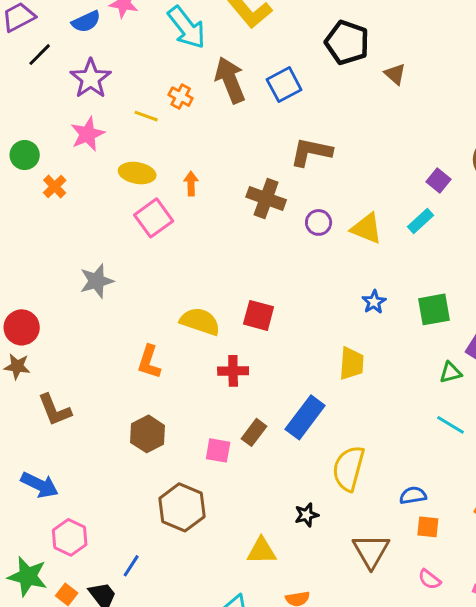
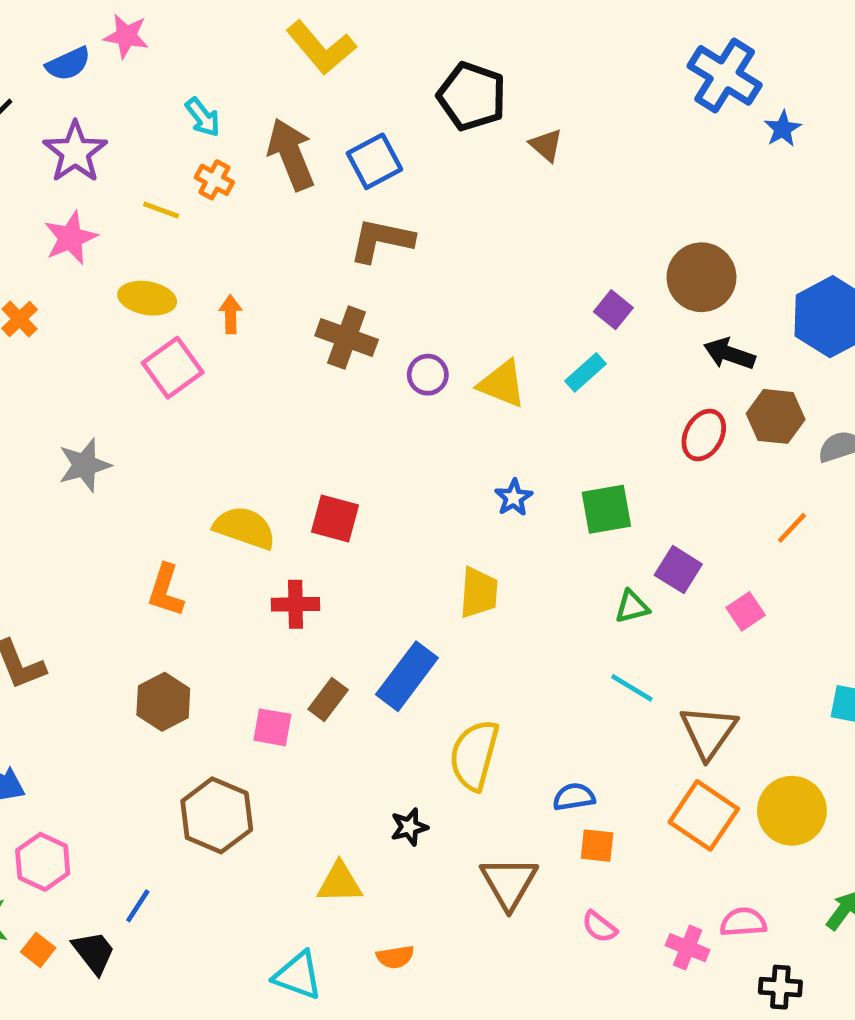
cyan arrow: (187, 28) -> (203, 117), moved, size x0.6
brown L-shape: (311, 152) -> (381, 240), moved

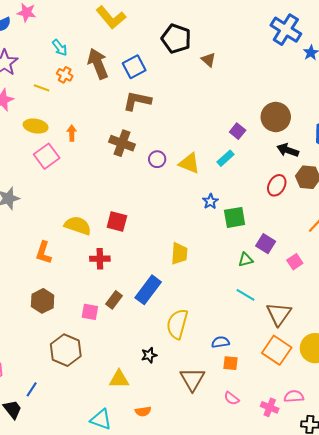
blue star: (514, 498) -> (210, 201), moved

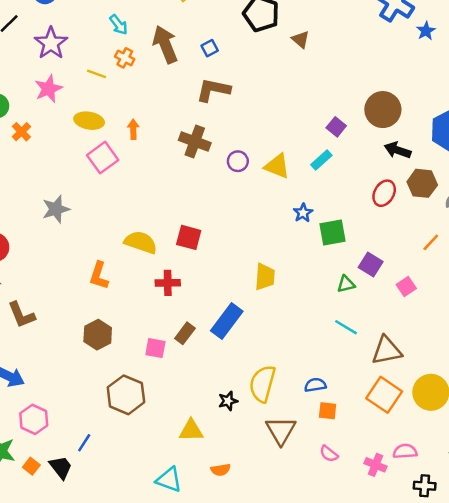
blue square: (134, 67) -> (210, 48), size x0.6
brown triangle: (279, 314) -> (387, 351), turned 44
yellow semicircle: (177, 324) -> (262, 384), moved

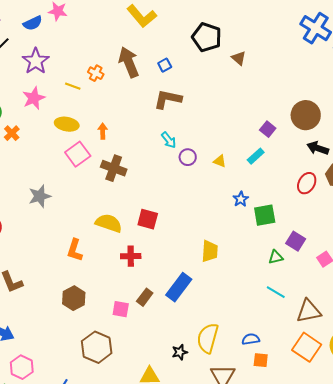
cyan arrow: (119, 25) -> (169, 140), moved
brown cross: (195, 142) -> (114, 168), moved
yellow triangle: (277, 166) -> (220, 161), size x0.6

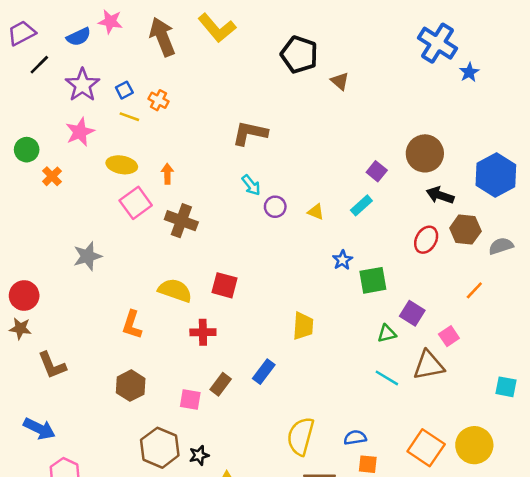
brown arrow: (129, 62) -> (162, 37), moved
blue square: (165, 65) -> (124, 90), moved
blue rectangle: (179, 287) -> (264, 372), size x0.7
brown triangle: (309, 311) -> (429, 365), moved
black star: (180, 352) -> (199, 455), moved

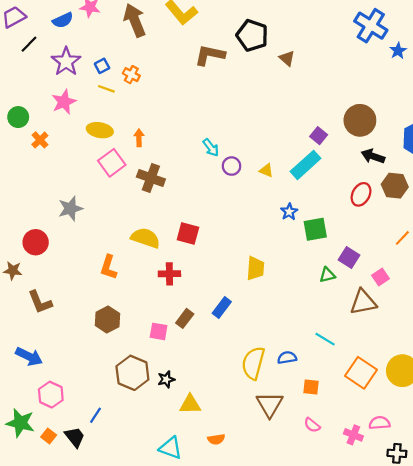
brown L-shape: (250, 133) -> (210, 55), moved
cyan rectangle: (361, 205) -> (306, 165), size x1.6
red circle: (24, 295) -> (36, 242), moved
cyan line: (387, 378) -> (325, 339), moved
blue semicircle: (355, 438) -> (287, 358), moved

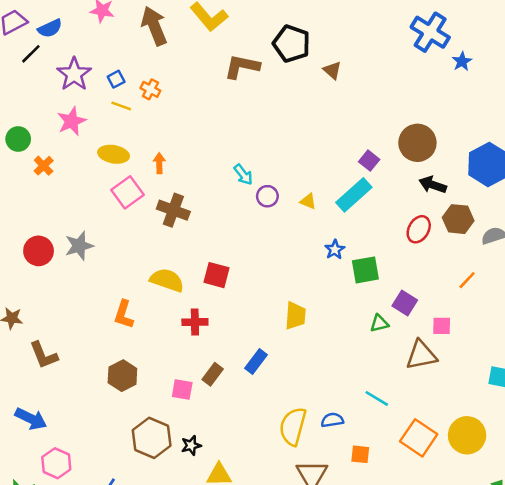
blue semicircle: (63, 20) -> (50, 28), moved
red circle: (36, 242) -> (39, 251), moved
pink square: (381, 277) -> (442, 326), turned 35

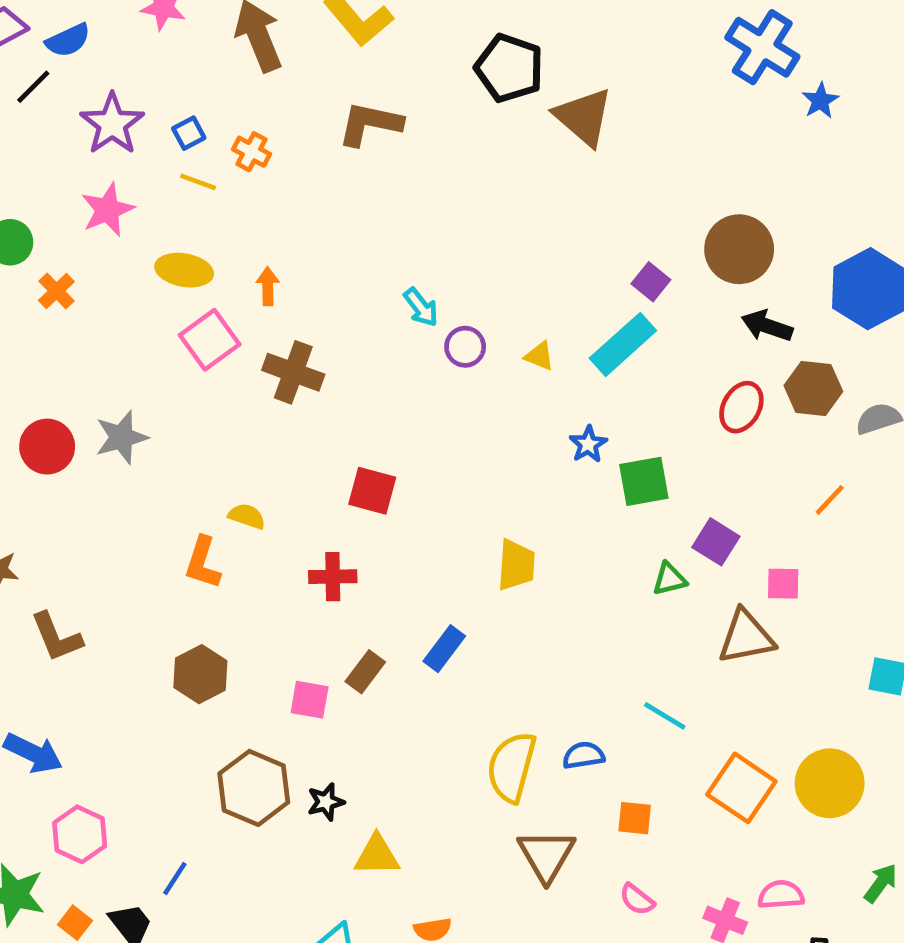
brown L-shape: (242, 67) -> (370, 124), moved
brown triangle: (332, 70) -> (584, 117), size x1.8
yellow semicircle: (167, 280) -> (247, 516), moved, size x0.6

